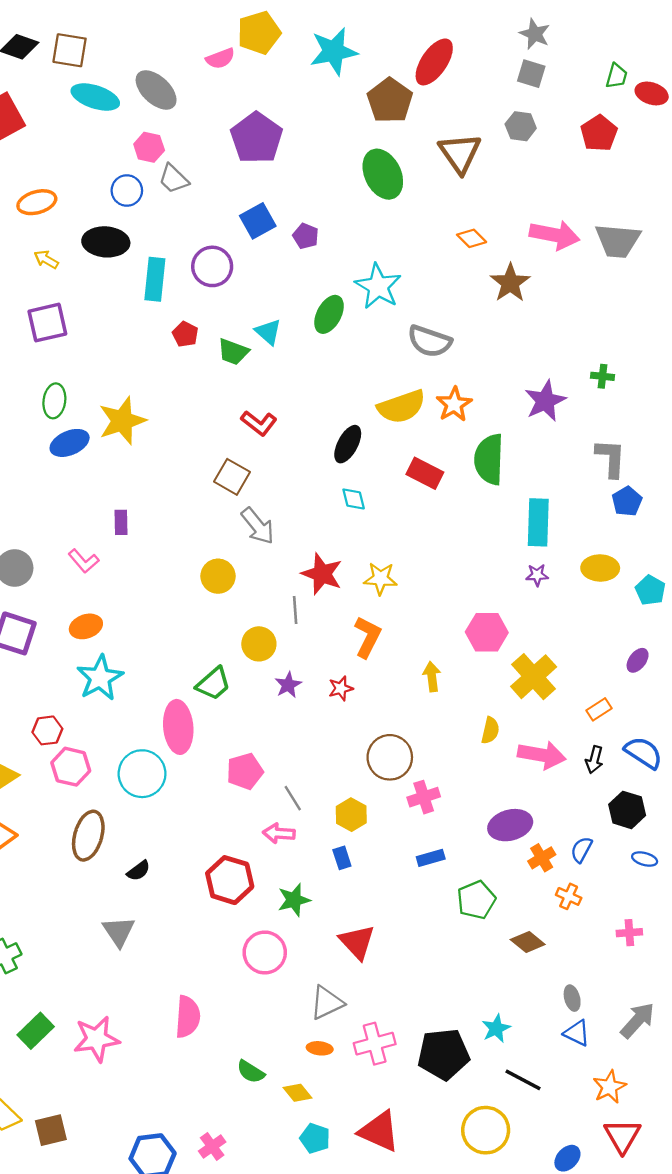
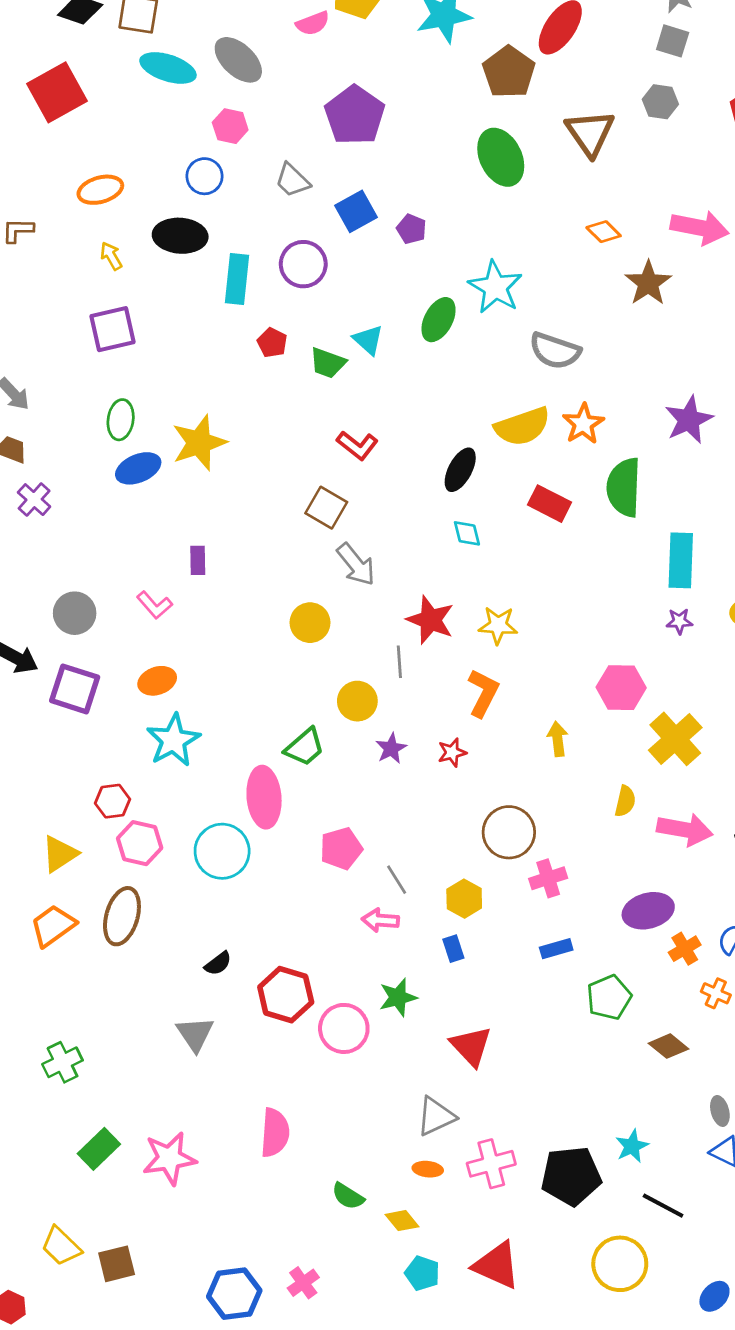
gray trapezoid: (174, 179) -> (292, 180), moved
yellow arrow: (46, 259) -> (111, 256), turned 30
brown ellipse: (88, 836) -> (122, 916), moved
red hexagon: (230, 880) -> (286, 995), moved
pink circle: (265, 952) -> (344, 1028), moved

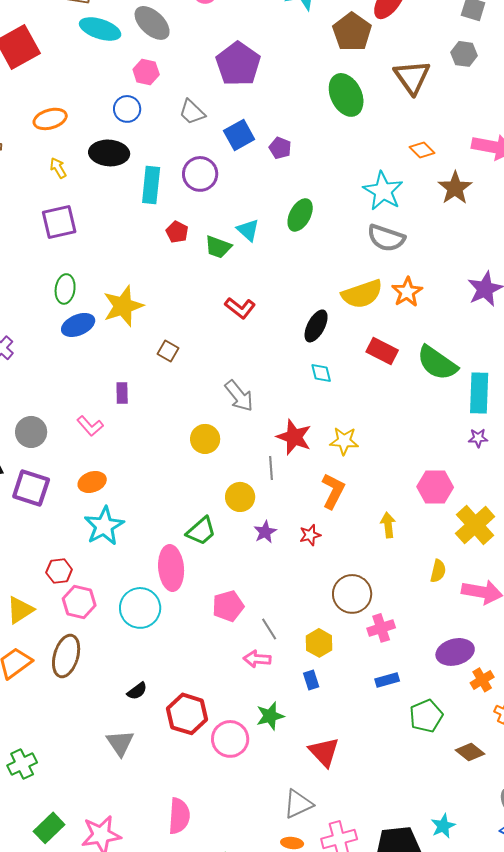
cyan star: (495, 287) -> (383, 191), moved
green semicircle: (624, 487) -> (437, 363), moved, turned -57
brown square: (326, 508) -> (168, 351), moved, size x0.7

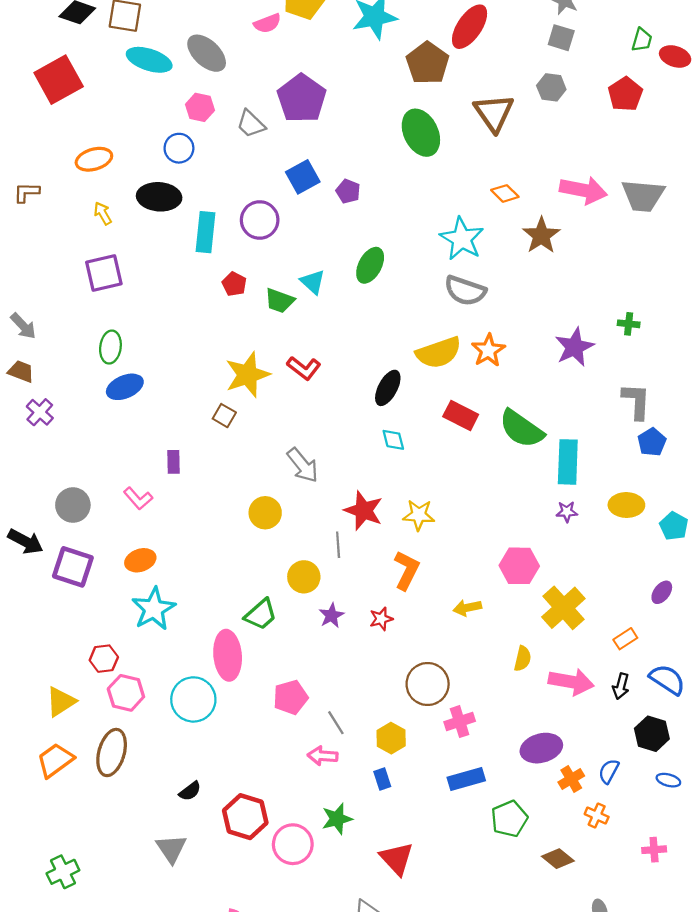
gray trapezoid: (192, 112) -> (251, 124), moved
yellow star: (123, 306) -> (247, 375), moved
yellow arrow: (388, 525) -> (467, 608), turned -95
blue rectangle: (387, 680) -> (466, 779), size x1.4

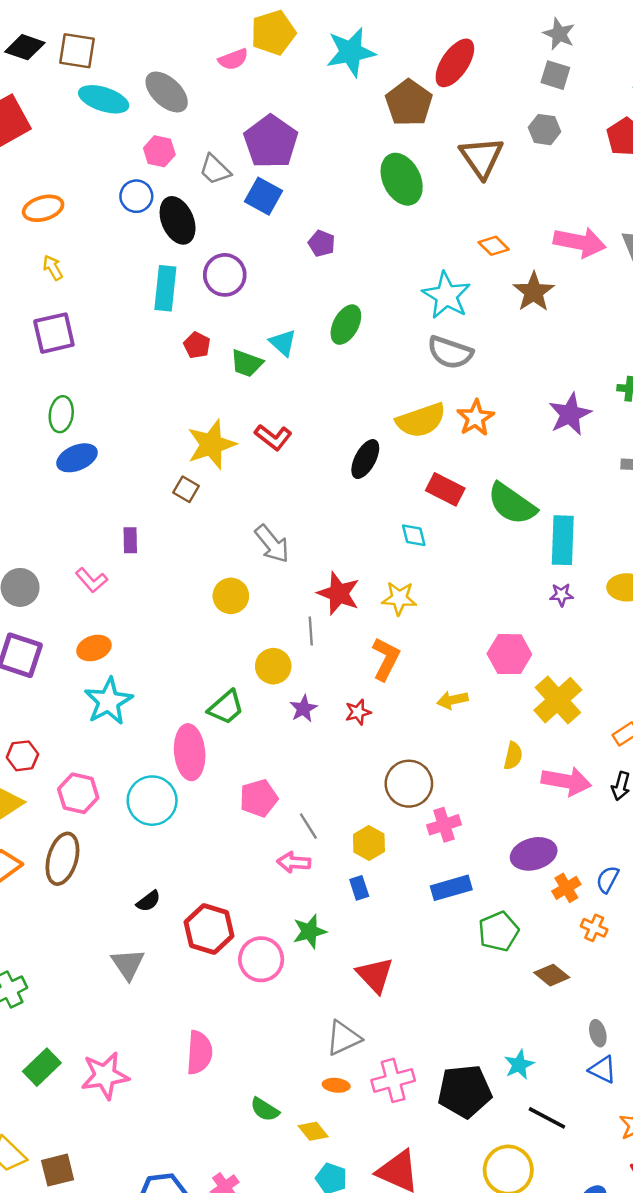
blue square: (303, 177) -> (264, 196), moved, turned -32
black ellipse: (159, 197) -> (178, 220), moved, turned 63
cyan diamond: (393, 440) -> (414, 535), moved
red hexagon: (104, 659) -> (22, 756), moved

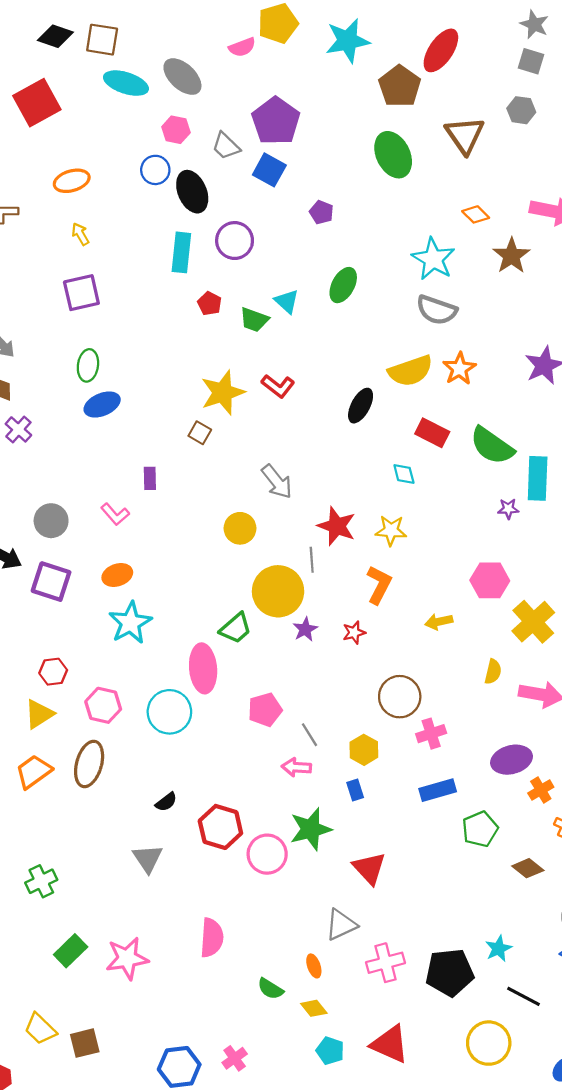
purple star: (561, 595) -> (508, 509), moved
yellow circle: (273, 666) -> (278, 591), size x1.6
green star: (310, 931) -> (311, 829), size x1.4
orange ellipse: (336, 1085) -> (314, 966), moved, turned 65

